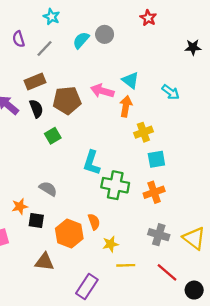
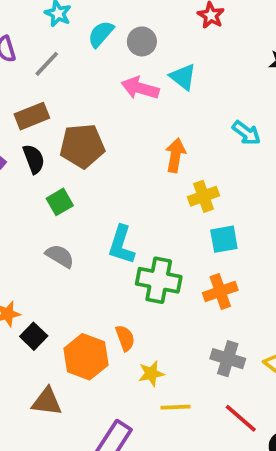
cyan semicircle: (81, 40) -> (101, 34), moved
cyan triangle: (130, 80) -> (183, 77), moved
pink arrow: (102, 91) -> (140, 88), moved
gray semicircle: (48, 189) -> (60, 256), moved
black square: (36, 221) -> (34, 336), turned 35

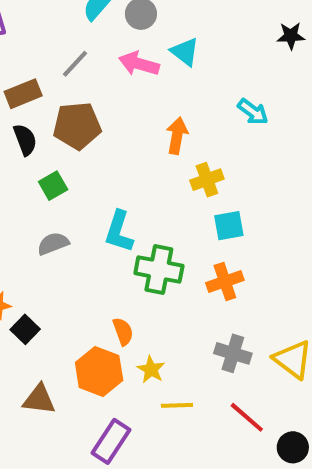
gray line: (47, 64) -> (75, 64), moved
gray semicircle: (60, 256) -> (53, 244), turned -52
orange hexagon: (86, 357) -> (99, 371), moved
yellow star: (151, 374) -> (151, 369), turned -30

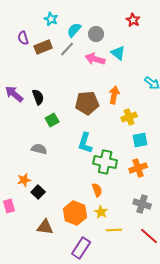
gray line: (75, 64) -> (67, 49), moved
brown rectangle: (23, 94) -> (43, 47), moved
brown pentagon: (77, 126) -> (87, 103), moved
gray semicircle: (53, 244) -> (39, 149), moved, turned 35
orange semicircle: (123, 331) -> (97, 190), moved

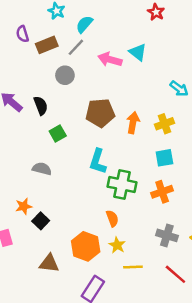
gray circle: (96, 34) -> (65, 75), moved
orange arrow: (114, 95) -> (133, 123), moved
yellow cross: (129, 117) -> (164, 124), moved

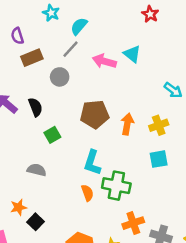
brown rectangle: (47, 45) -> (32, 58), moved
orange cross: (162, 192) -> (133, 223), moved
orange semicircle: (112, 218) -> (87, 193), moved

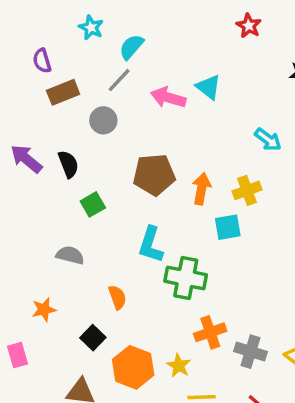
red star: (150, 14) -> (249, 26), moved
cyan square: (159, 159) -> (228, 227), moved
orange semicircle: (87, 193) -> (117, 297), moved
black square: (35, 222) -> (93, 338), moved

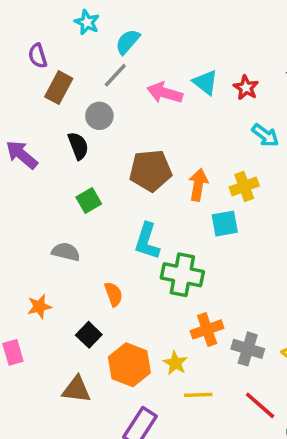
red star: (249, 26) -> (246, 88), moved
brown rectangle: (63, 92) -> (59, 88), turned -40
black semicircle: (68, 164) -> (78, 146), moved

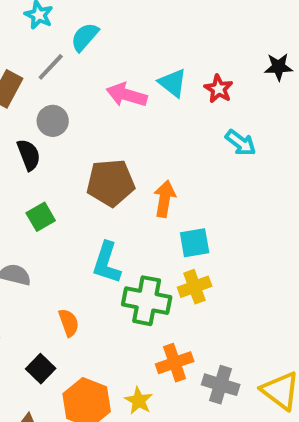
gray line: (115, 75) -> (51, 67), moved
yellow cross: (244, 186) -> (195, 287), moved

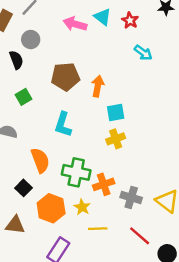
green cross: (147, 301) -> (76, 172), moved
orange semicircle: (69, 323) -> (40, 160), size x1.5

